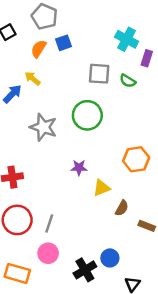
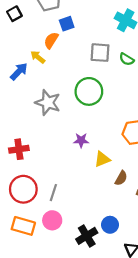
orange semicircle: (39, 49) -> (51, 40), moved
orange rectangle: (17, 273) -> (23, 226), moved

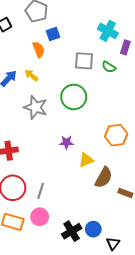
orange semicircle: (51, 40) -> (39, 49), turned 126
yellow arrow: (38, 57) -> (31, 75), moved
brown semicircle: (121, 178) -> (104, 177), size x1.5
blue circle: (110, 225) -> (93, 229), moved

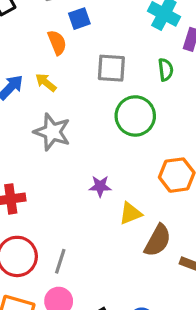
gray square: (84, 61) -> (111, 68), moved
green semicircle: (109, 67) -> (166, 70), turned -128
green circle: (74, 97) -> (135, 116), moved

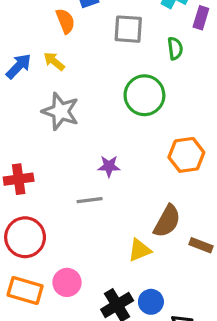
gray square: (111, 68) -> (128, 29), moved
yellow triangle: (130, 213) -> (140, 250), moved
gray line: (60, 261) -> (90, 200), moved, turned 65

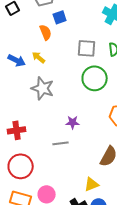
gray square: (128, 29) -> (87, 48), moved
blue arrow: (19, 66) -> (17, 60), turned 72
yellow triangle: (140, 250) -> (92, 184), moved

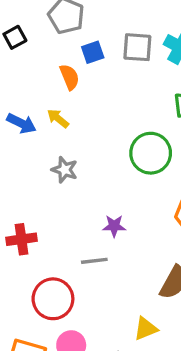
gray square: (87, 48) -> (137, 47), moved
gray star: (43, 88) -> (65, 170), size x0.7
red circle: (21, 166) -> (53, 299), moved

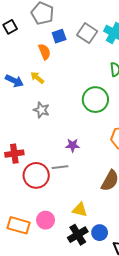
gray square: (137, 47) -> (87, 33), turned 30
red circle: (53, 299) -> (36, 175), moved
yellow triangle: (146, 329) -> (80, 210), moved, turned 35

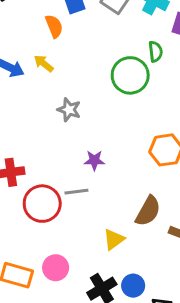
green circle: (95, 100) -> (130, 75), moved
gray star: (41, 110) -> (69, 110), moved
yellow triangle: (80, 210) -> (114, 239), moved, turned -49

